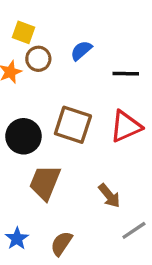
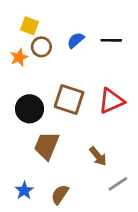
black line: (126, 74) -> (111, 40), moved

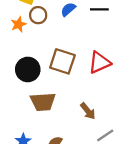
brown trapezoid: (47, 146) -> (43, 102), turned -116

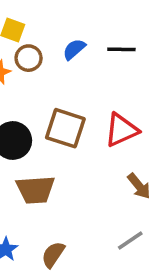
brown arrow: (88, 111) -> (139, 186), moved

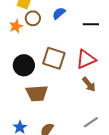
black line: (121, 49) -> (91, 24), moved
brown arrow: (139, 186) -> (89, 84), moved

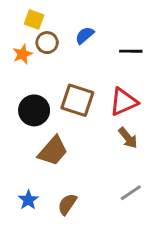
brown trapezoid: (37, 93) -> (53, 151), turned -45

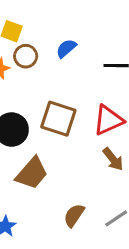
brown semicircle: (67, 204) -> (74, 215), moved

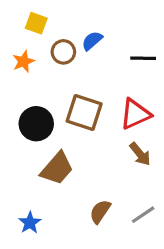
brown circle: (26, 56) -> (63, 52), moved

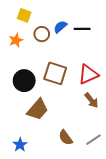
black line: (143, 58) -> (82, 29), moved
brown semicircle: (100, 212) -> (66, 138), turned -70

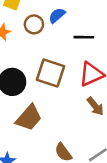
black line: (82, 29) -> (84, 37), moved

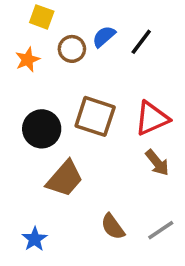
black line: (84, 37) -> (141, 42), moved, turned -54

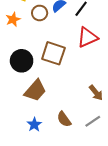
red triangle: (152, 118) -> (87, 37), moved
brown arrow: (157, 163) -> (96, 93), moved
blue star: (35, 239) -> (34, 125), moved

